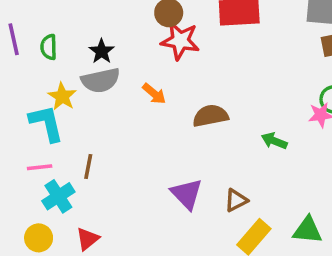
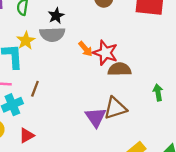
red star: (180, 41) -> (105, 53), moved
green arrow: (274, 141) -> (158, 92), turned 49
brown triangle: (236, 200) -> (115, 108), moved, size x1.5

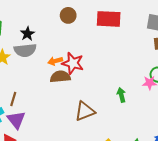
orange arrow: (86, 49) -> (55, 61), turned 120
brown semicircle: (119, 69) -> (60, 77), moved
purple triangle: (96, 117) -> (16, 120), moved

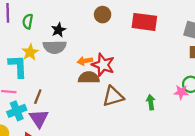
brown triangle: (85, 111) -> (113, 96), moved

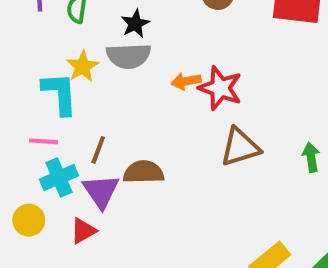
brown semicircle: (89, 78) -> (144, 172), moved

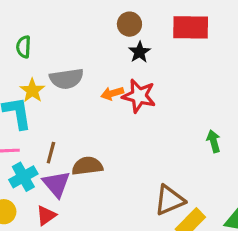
black star: (135, 24) -> (140, 52), moved
brown triangle: (240, 147) -> (169, 200), moved

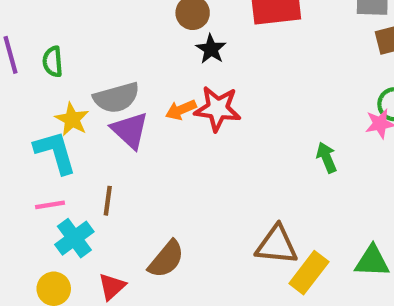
brown semicircle: (87, 166) -> (166, 259), moved, turned 144
purple triangle: (56, 184) -> (130, 130), moved
brown triangle: (169, 200) -> (277, 245), turned 36

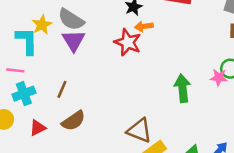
gray semicircle: (116, 98) -> (71, 19), turned 32
orange arrow: (181, 110) -> (144, 26), moved
green arrow: (327, 158) -> (182, 88), size x1.5
brown line: (108, 201) -> (62, 89), moved

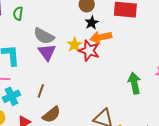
yellow star: (42, 25) -> (74, 45), moved
orange arrow: (144, 26) -> (101, 37), size x1.5

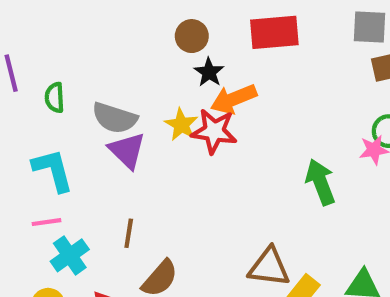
green semicircle: (18, 14) -> (55, 98), moved

